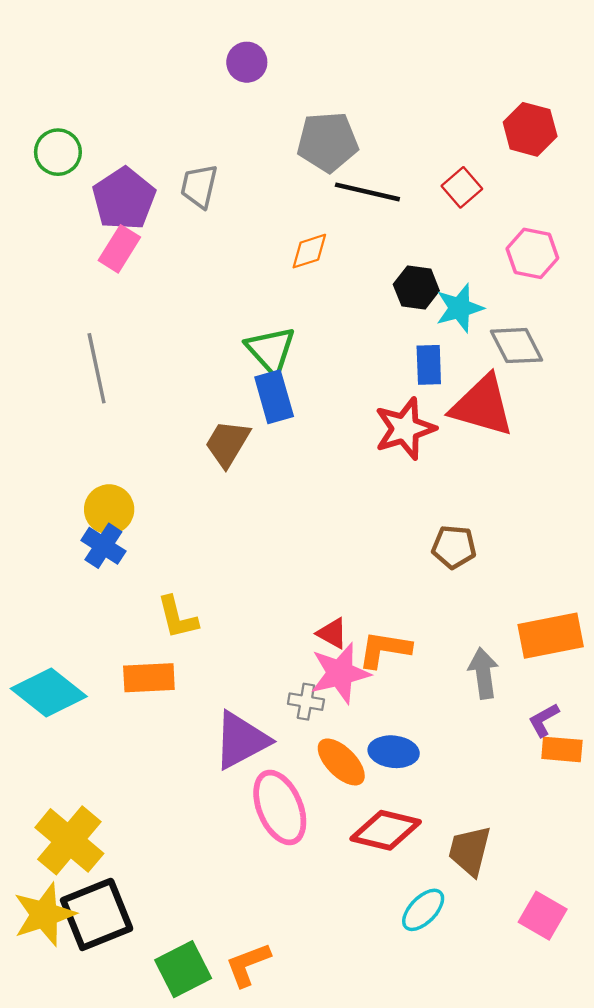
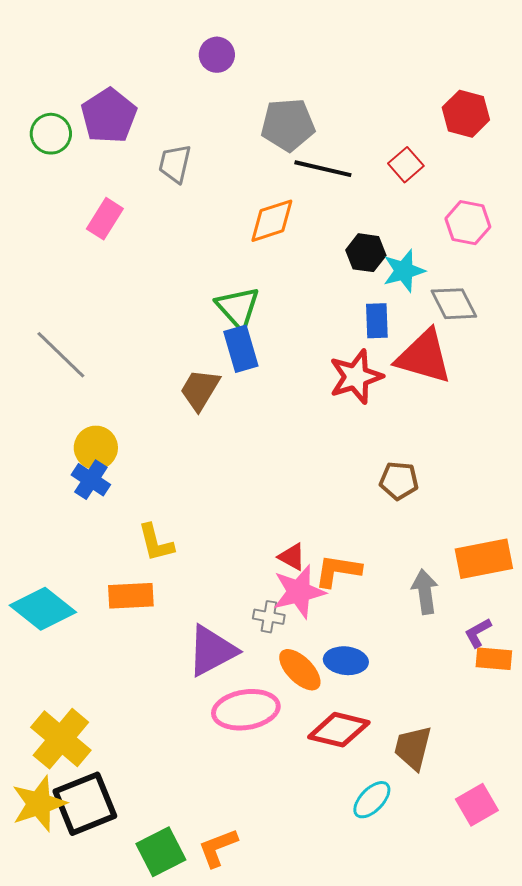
purple pentagon: (124, 199) -> (109, 116), moved
orange diamond: (309, 251) -> (272, 221), size x1.4
gray line: (97, 368) -> (61, 355), moved, turned -34
pink ellipse: (280, 807) -> (246, 710), turned -76
pink square: (543, 916) -> (477, 805), turned 30

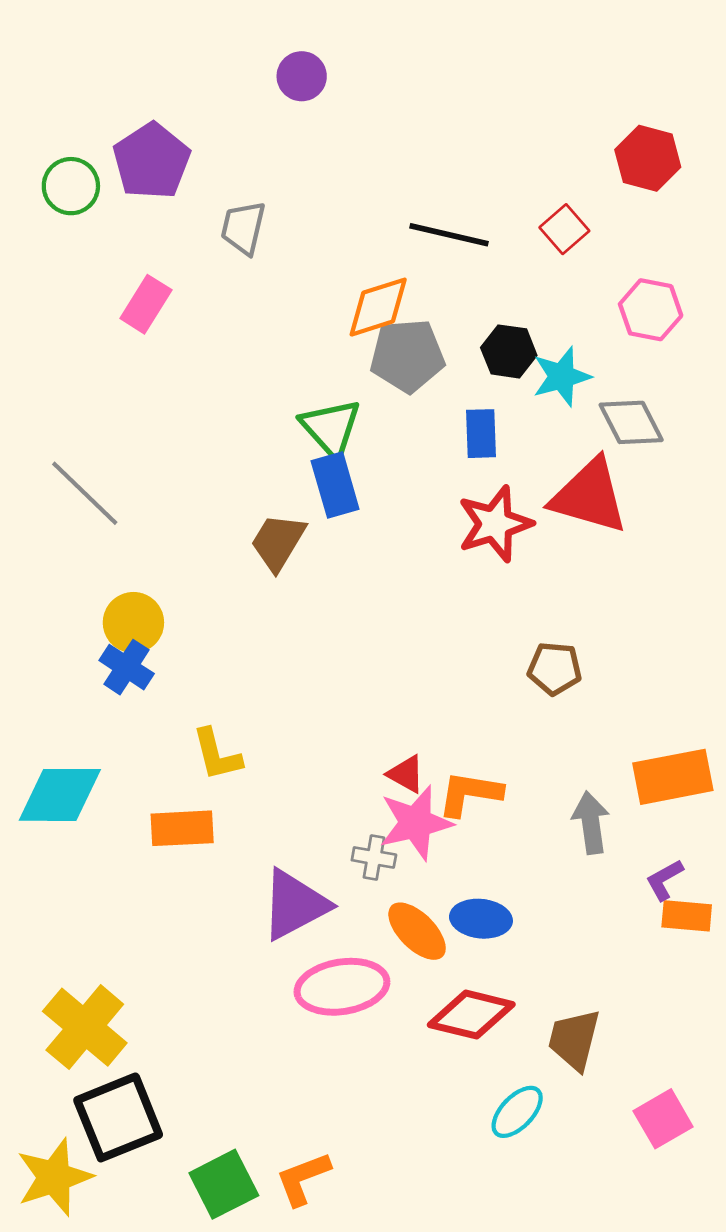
gray pentagon: (288, 125) -> (407, 356), moved
blue rectangle: (377, 321) -> (481, 434), moved
cyan diamond: (43, 609) -> (60, 795), moved, turned -38
yellow star: (39, 804) -> (54, 1177), moved

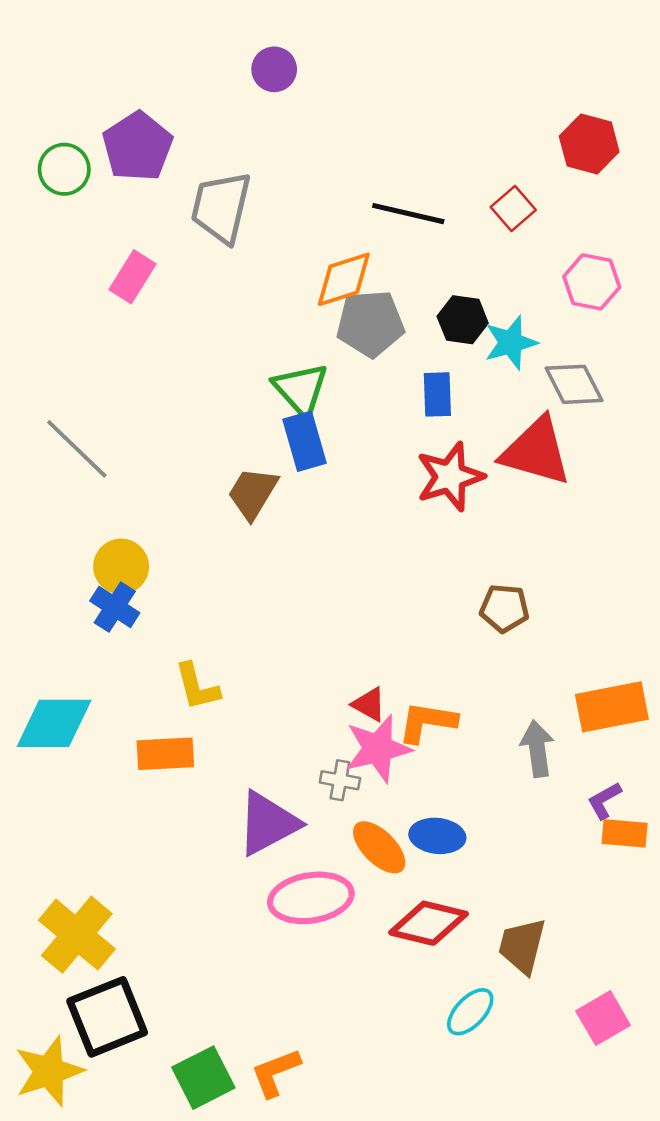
gray trapezoid: (243, 228) -> (221, 207), size x1.5

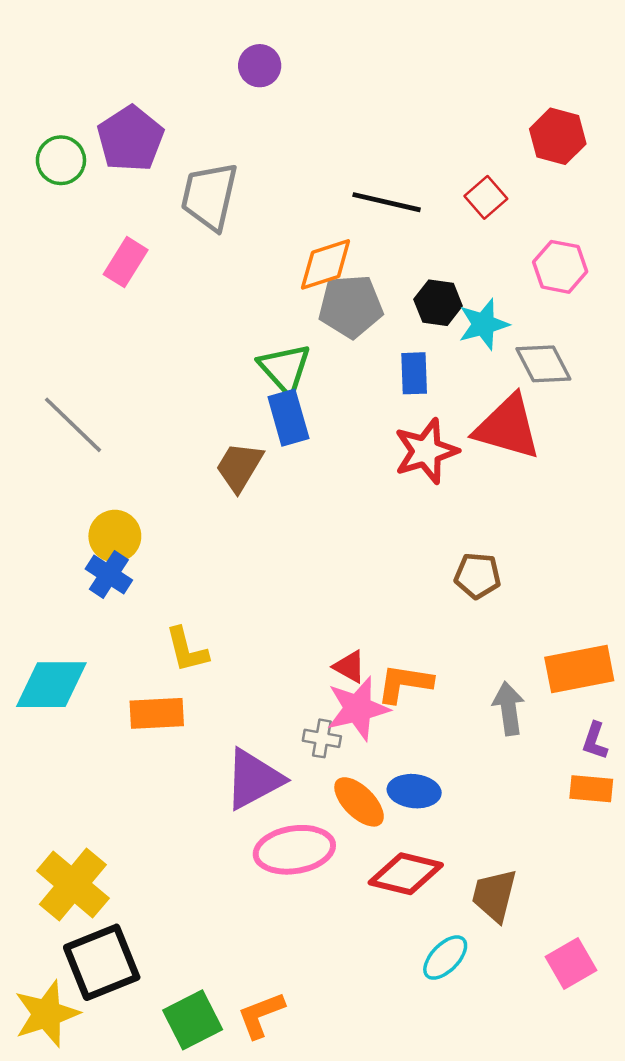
purple L-shape: (604, 800) -> (595, 741), moved, turned -42

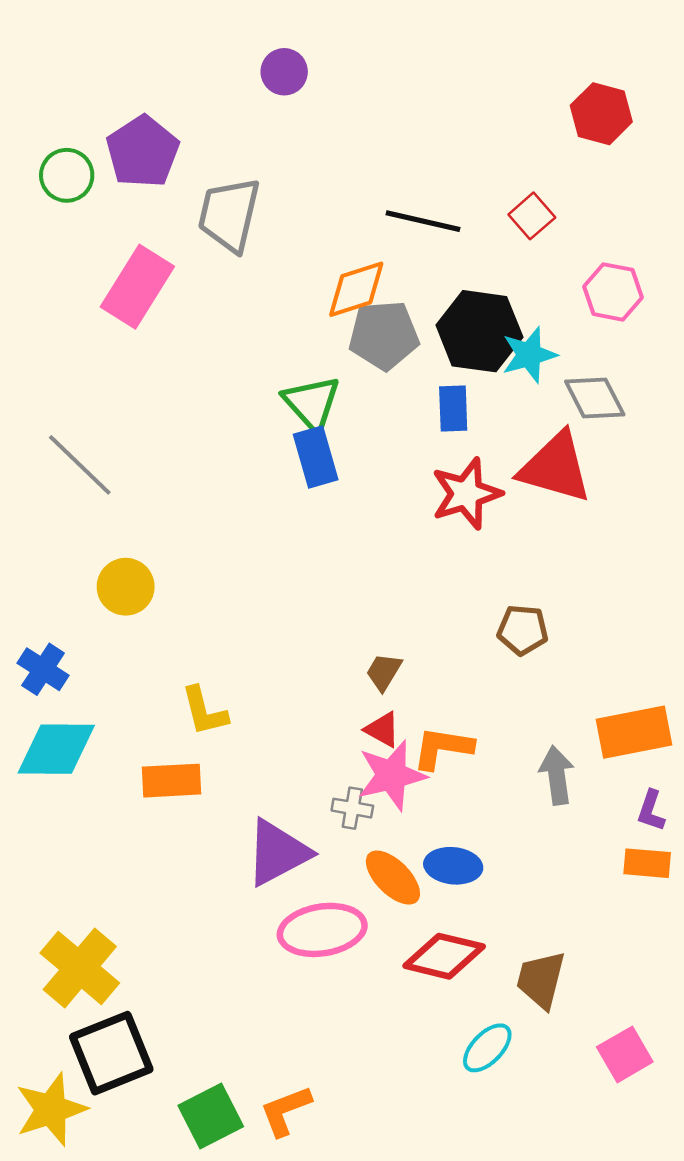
red hexagon: (558, 136) -> (601, 114), moved
pink rectangle: (126, 262) -> (137, 287), size x1.5
black hexagon: (438, 303) -> (479, 331), size x1.6
brown trapezoid: (239, 467) -> (384, 672), moved, size x0.7
blue cross: (109, 574) -> (43, 669), moved

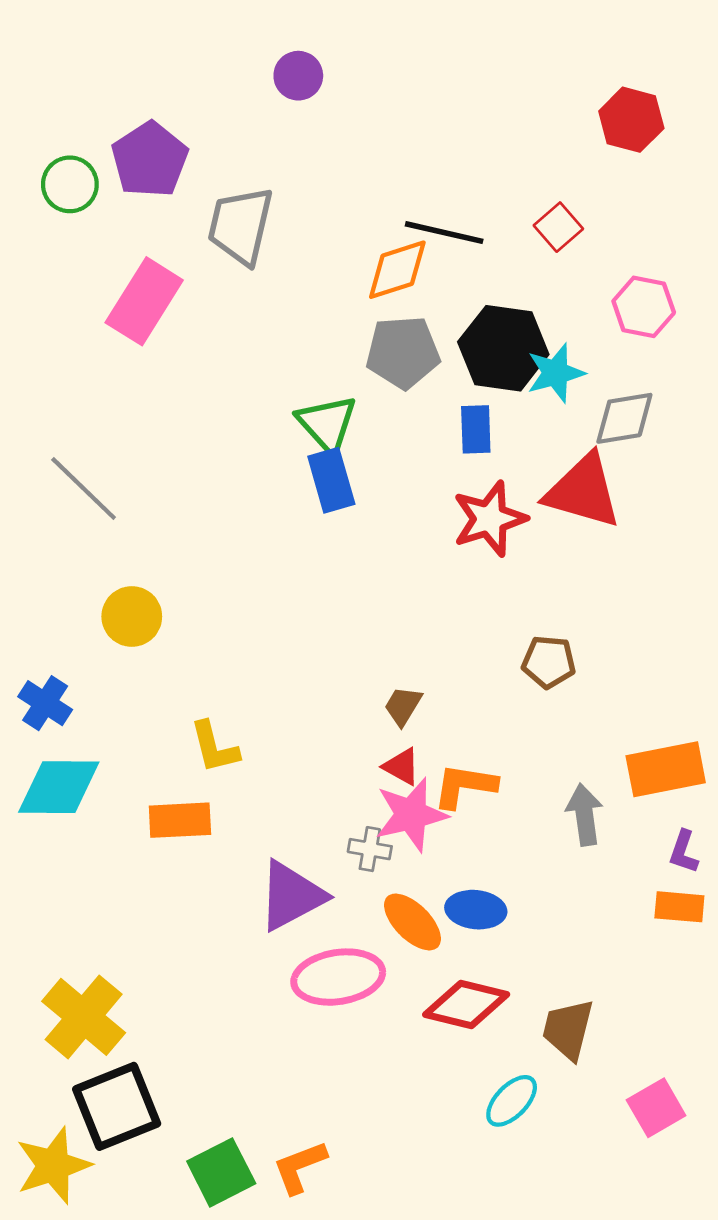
orange diamond: (356, 289) -> (397, 270), moved
gray diamond: (595, 398) -> (624, 418), turned -72

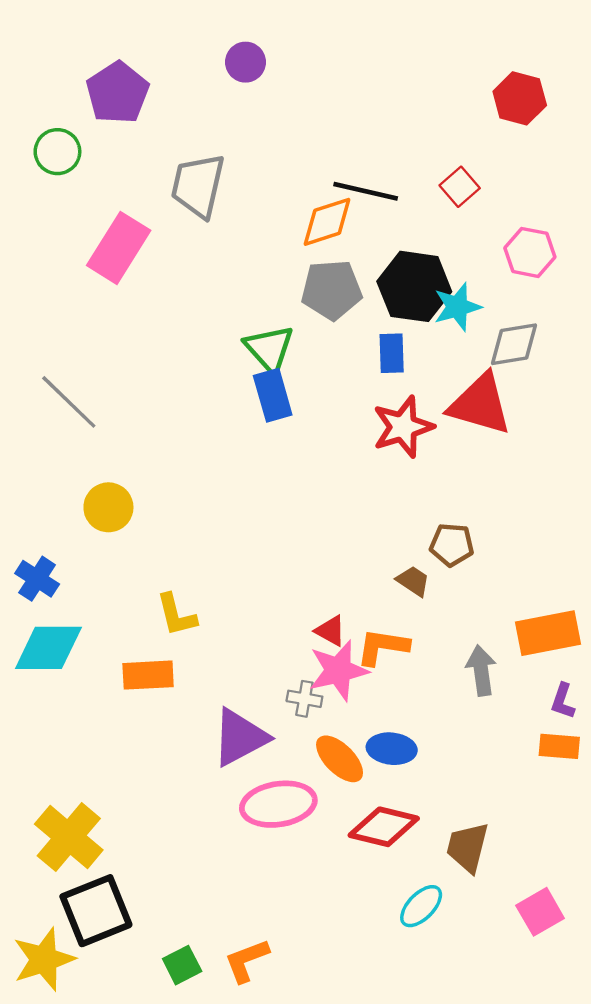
purple pentagon: (150, 160) -> (117, 93), moved
brown trapezoid: (403, 706) -> (413, 581), moved, turned 93
green square: (221, 1172) -> (182, 965), size x0.7

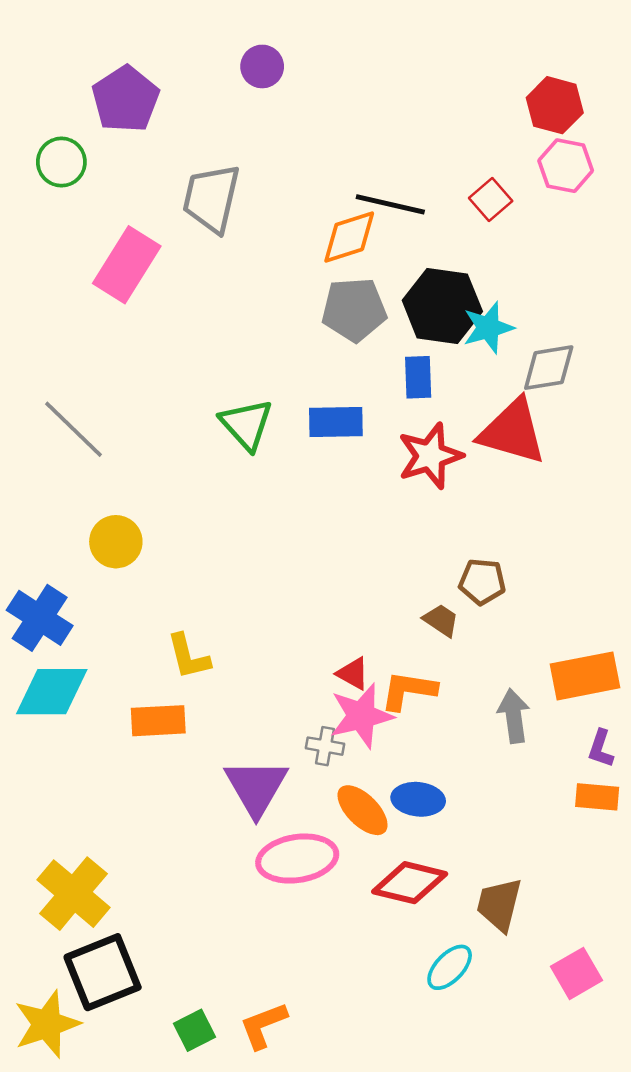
pink hexagon: (530, 252) -> (566, 166), moved
green triangle: (269, 349) -> (246, 424), moved
blue rectangle: (273, 395) -> (336, 422), moved, turned -75
blue cross: (37, 579) -> (40, 618), size x1.4
purple triangle: (240, 737) -> (256, 787), turned -32

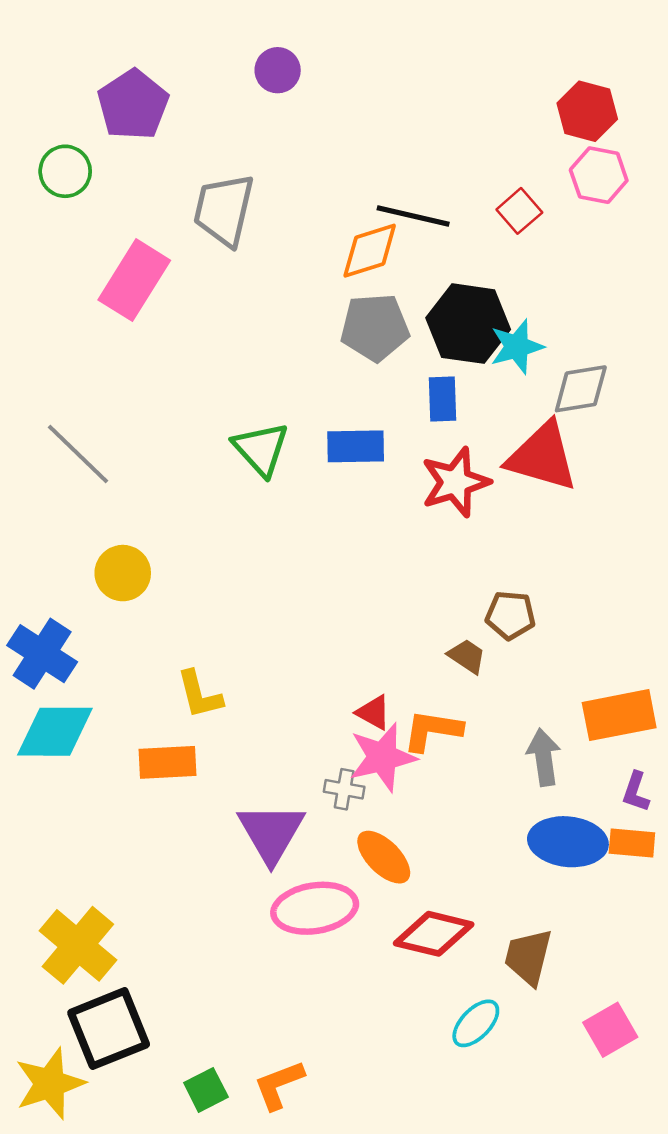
blue ellipse: (418, 799) -> (568, 842), moved, size x1.4

